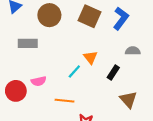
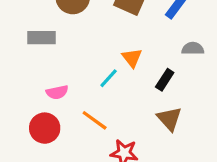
red circle: (16, 91) -> (45, 128), moved
brown triangle: (128, 100) -> (169, 119), moved
orange line: (65, 101) -> (95, 120), turned 30

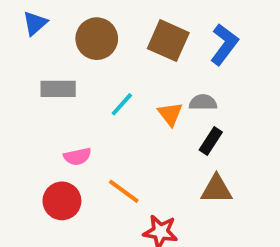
gray semicircle: (193, 49) -> (203, 102), moved
cyan line: (109, 78) -> (122, 104), moved
brown triangle: (169, 119) -> (216, 189), turned -48

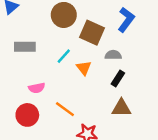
brown circle: (97, 39) -> (64, 15), moved
brown square: (168, 41) -> (92, 33), moved
orange triangle: (170, 114) -> (84, 68), moved

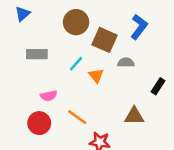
black rectangle: (118, 78) -> (158, 86), moved

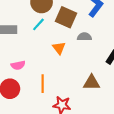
cyan line: (76, 64) -> (38, 24), moved
orange line: (77, 117) -> (43, 84), turned 54

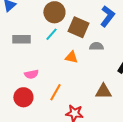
orange triangle: (59, 48) -> (71, 57), turned -40
orange line: (43, 84) -> (55, 92), turned 30

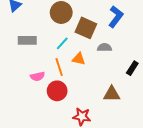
cyan line: (51, 34) -> (62, 43), moved
orange line: (55, 92) -> (59, 67), moved, turned -48
red circle: (23, 97) -> (57, 91), moved

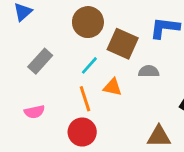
blue L-shape: (116, 17) -> (165, 28), turned -120
gray rectangle: (27, 40) -> (40, 61), turned -48
pink semicircle: (37, 76) -> (34, 112), moved

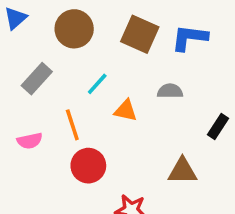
brown circle: (88, 22) -> (74, 29), moved
brown square: (123, 44) -> (140, 34), moved
orange line: (85, 99) -> (72, 125), moved

